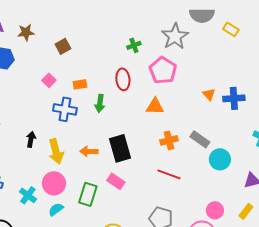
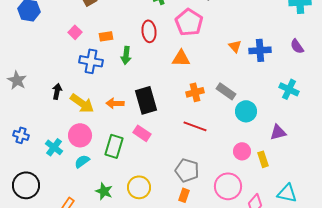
yellow arrow: (56, 151) -> (82, 103), turned -40
pink circle: (215, 210) -> (242, 151), moved
yellow rectangle: (246, 211) -> (263, 159), moved, turned -56

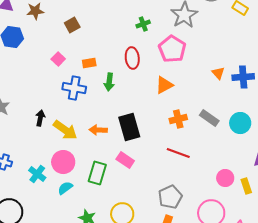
orange triangle: (181, 58) -> (164, 85), turned -30
cyan circle: (246, 111) -> (240, 123), moved
gray pentagon: (187, 170) -> (170, 197), turned 30

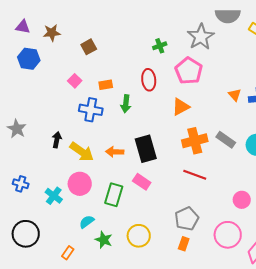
orange cross: (178, 119) -> (195, 141), size x1.4
cyan semicircle: (65, 188) -> (87, 222), moved

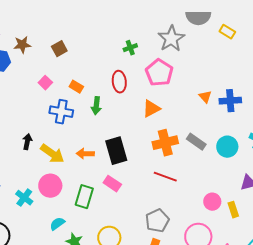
brown star: (52, 33) -> (22, 45), moved
orange rectangle: (106, 85) -> (76, 87), turned 40

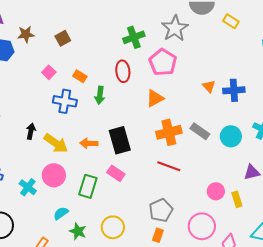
green cross: (130, 48) -> (134, 37), size x1.5

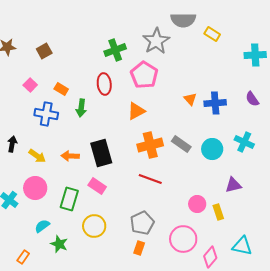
yellow arrow: (56, 143) -> (37, 156), size x0.7
yellow circle: (113, 227) -> (94, 226), moved

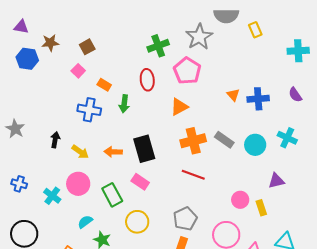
yellow rectangle: (212, 34) -> (255, 30), turned 35
pink square: (30, 85) -> (78, 71), moved
green rectangle: (69, 199) -> (112, 195), turned -45

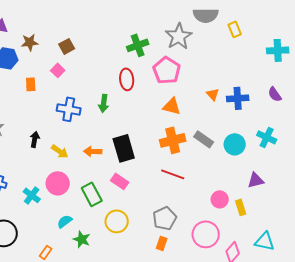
orange rectangle: (104, 85) -> (31, 84), moved, turned 56
orange triangle: (179, 107) -> (172, 106), moved, turned 42

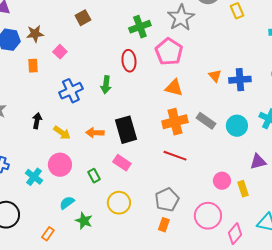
brown star: (30, 42) -> (35, 34), moved
brown square: (67, 46) -> (83, 18), moved
blue cross: (69, 109) -> (71, 91), turned -35
green rectangle: (92, 194) -> (94, 176), size x0.6

